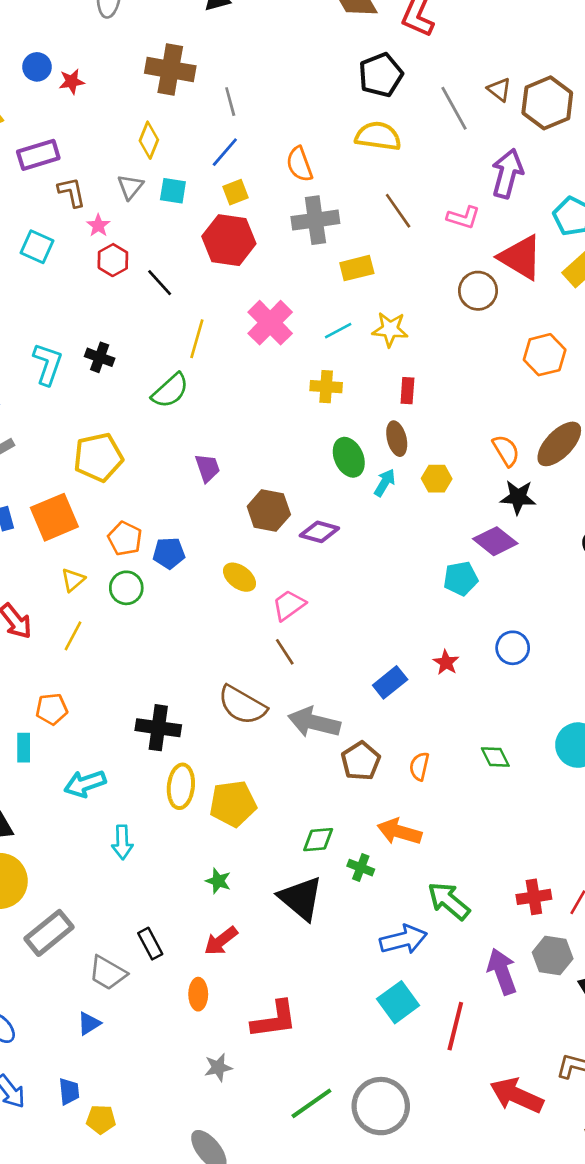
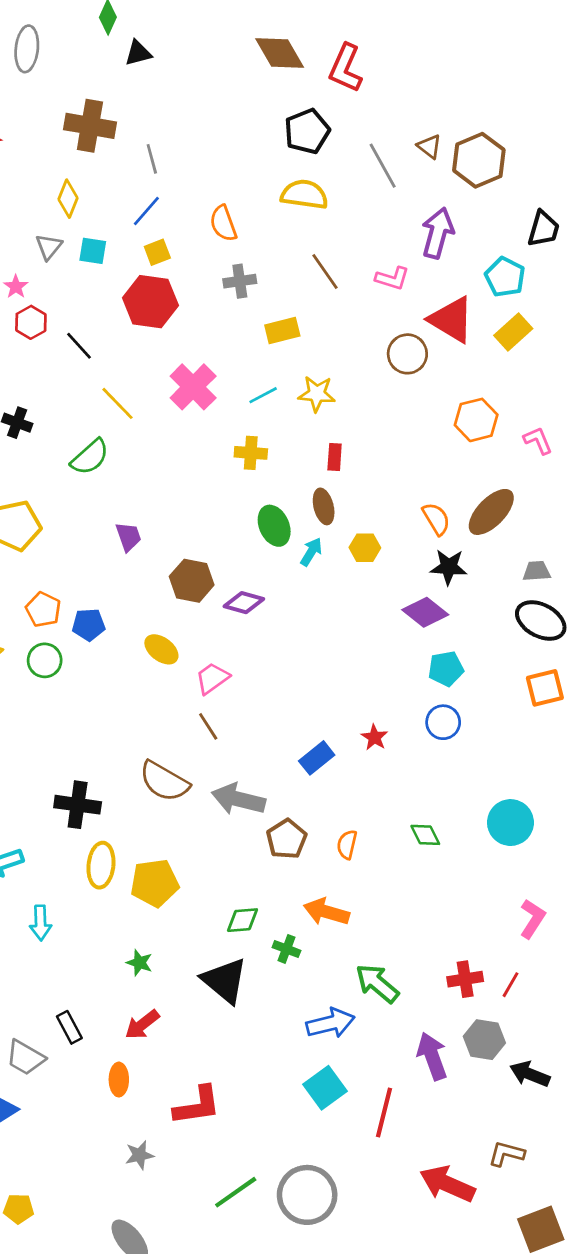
gray cross: (315, 220) -> (240, 281), size x0.7
yellow line: (197, 339) -> (117, 403), turned -60
cyan pentagon: (461, 578) -> (446, 669), moved

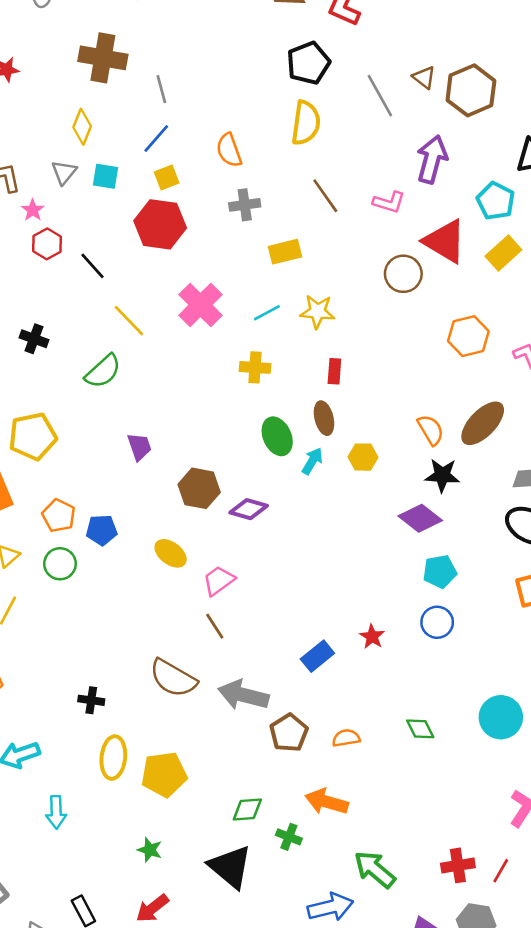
yellow semicircle: (304, 195) -> (306, 123), turned 90
black cross: (78, 805) -> (91, 700), size x0.6
orange semicircle: (347, 845) -> (346, 738), turned 68

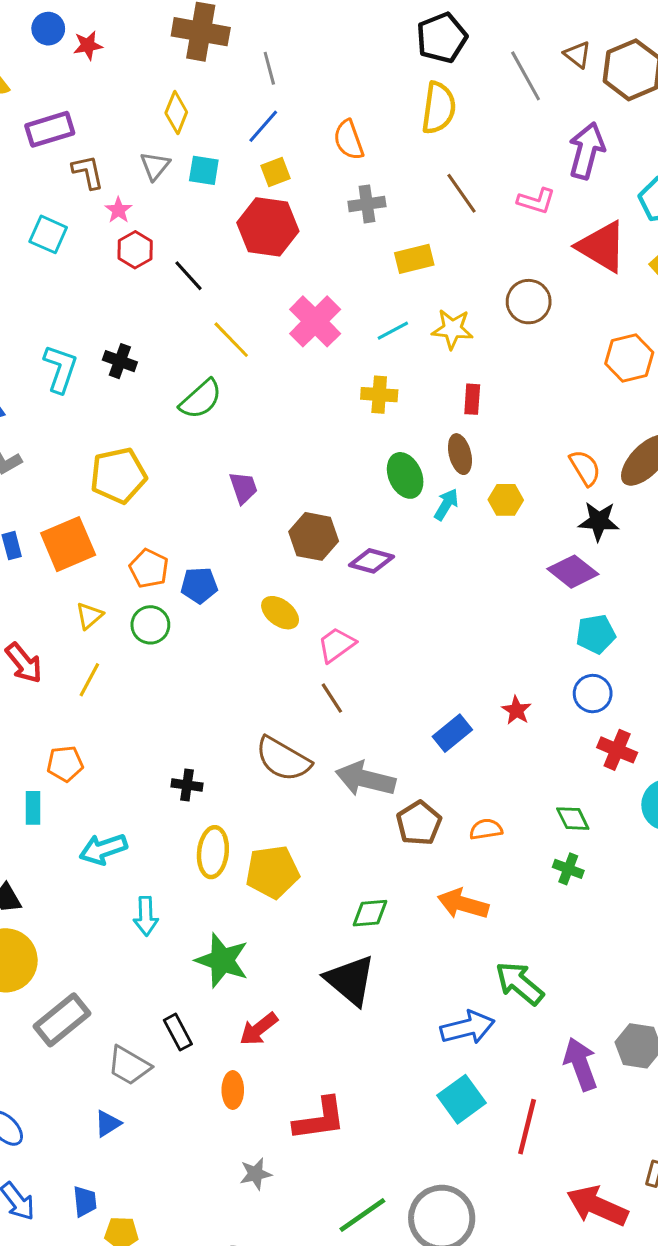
brown circle: (403, 274) -> (529, 302), moved
green cross: (289, 837) -> (568, 869), moved
green star: (150, 850) -> (222, 960), moved, size x1.8
red cross: (458, 865) -> (617, 750), moved, turned 32

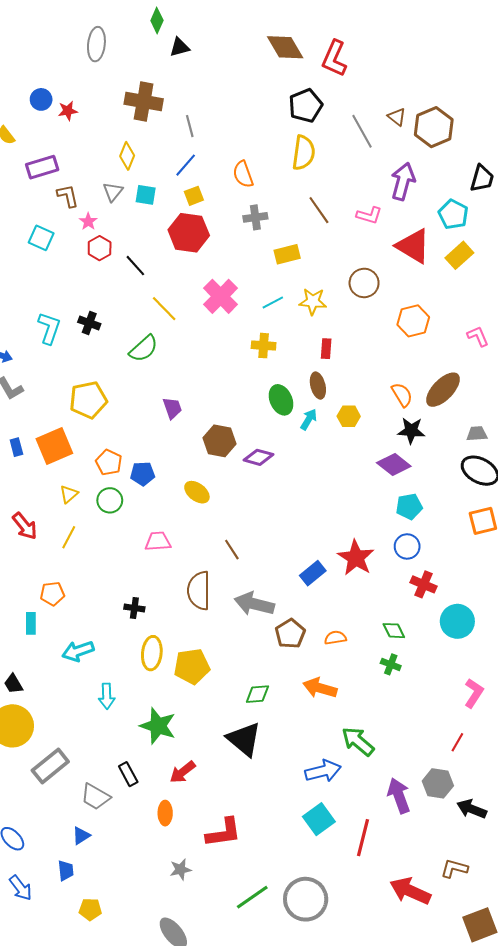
orange hexagon: (629, 358) -> (413, 321), moved
pink trapezoid: (336, 645) -> (158, 541), moved, turned 32
red star: (516, 710) -> (356, 558), size x1.8
brown semicircle: (283, 759) -> (199, 591), turned 60
blue trapezoid: (85, 1201) -> (66, 870), moved

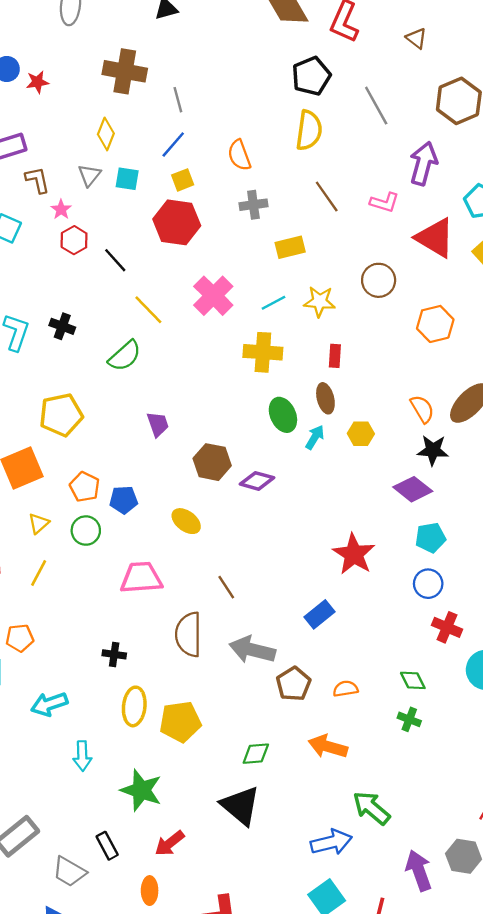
brown triangle: (397, 117) -> (416, 38), moved
yellow cross: (264, 346) -> (263, 352), size x1.4
pink trapezoid: (158, 541) -> (141, 578), size x1.4
red star: (356, 558) -> (354, 554), moved

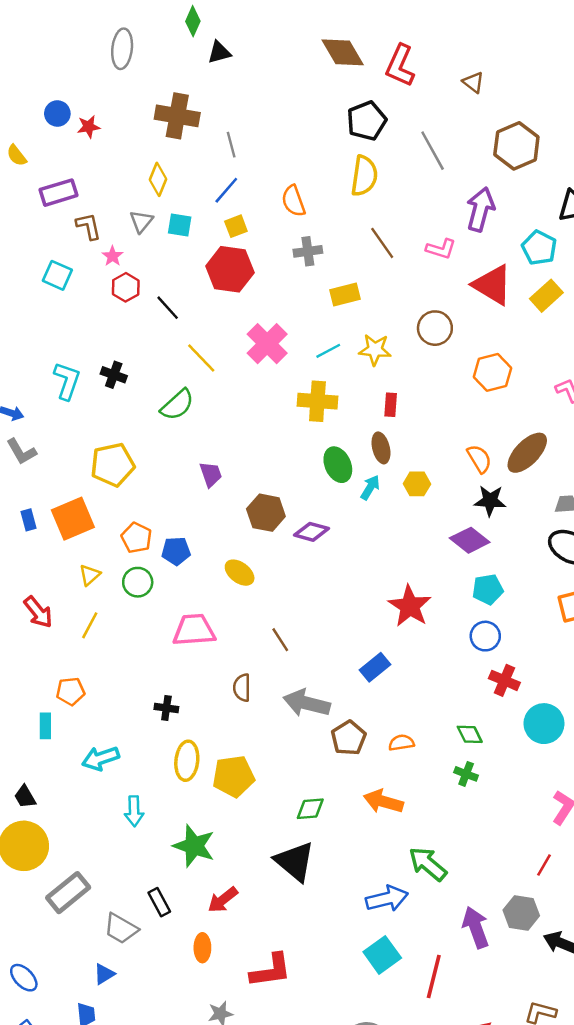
brown semicircle: (189, 634) -> (242, 688), size x0.6

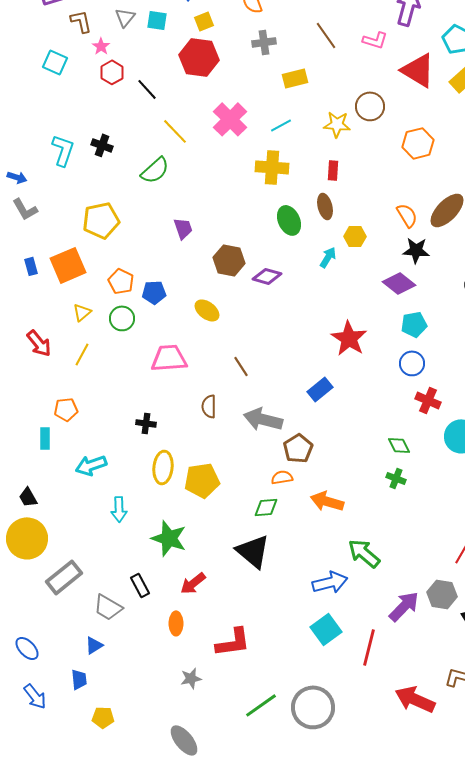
yellow star: (375, 350) -> (337, 124), moved
cyan arrow: (370, 487) -> (328, 257), moved
orange semicircle: (401, 743) -> (282, 477), moved
purple arrow: (476, 927) -> (404, 606), turned 64

